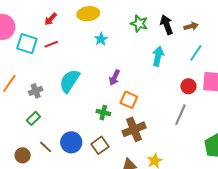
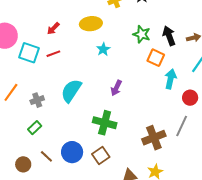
cyan arrow: (158, 56) -> (171, 79), moved
orange square: (129, 100) -> (156, 58), moved
green cross: (103, 113) -> (105, 123), size x1.6
brown cross: (134, 129) -> (154, 138), moved

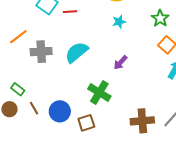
gray cross: (37, 100) -> (41, 52), size x1.5
green rectangle: (35, 128) -> (18, 89), moved, turned 64

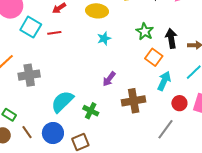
cyan semicircle: (77, 52) -> (62, 102), moved
green cross: (99, 92) -> (91, 111), size x0.7
brown cross: (142, 121) -> (134, 101), moved

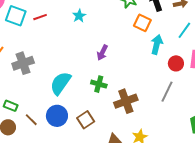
cyan star: (104, 38) -> (79, 16), moved
brown cross: (134, 101) -> (126, 101), moved
green cross: (91, 111) -> (99, 84), moved

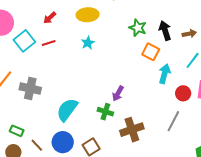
cyan square: (16, 16) -> (24, 41), turned 30
purple arrow: (102, 52) -> (118, 94), moved
gray cross: (23, 63) -> (30, 89), turned 30

